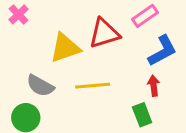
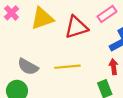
yellow triangle: (65, 48) -> (42, 18), moved

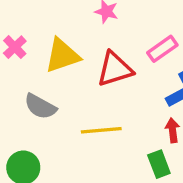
gray semicircle: (28, 67) -> (40, 106), moved

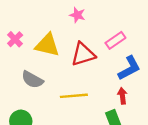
yellow triangle: (62, 56) -> (47, 45), turned 32

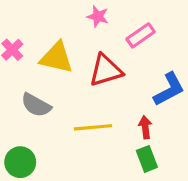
pink rectangle: (115, 40) -> (141, 35), moved
red arrow: (122, 96) -> (145, 127), moved

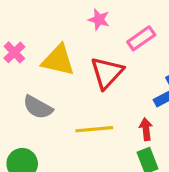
red triangle: (106, 70) -> (107, 73), turned -30

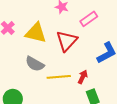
gray semicircle: (38, 107) -> (35, 64), moved
red arrow: (146, 129) -> (83, 77), moved, turned 32

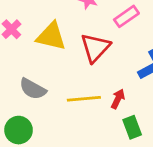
gray semicircle: (35, 64) -> (33, 89), moved

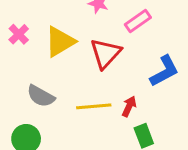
yellow triangle: (51, 36) -> (60, 42), turned -44

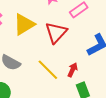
yellow line: (94, 106) -> (48, 70), turned 50

